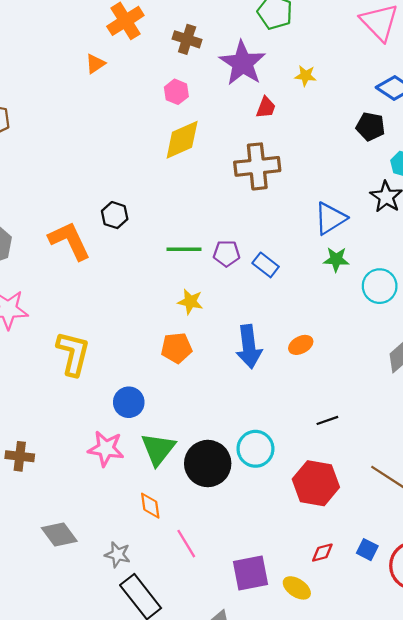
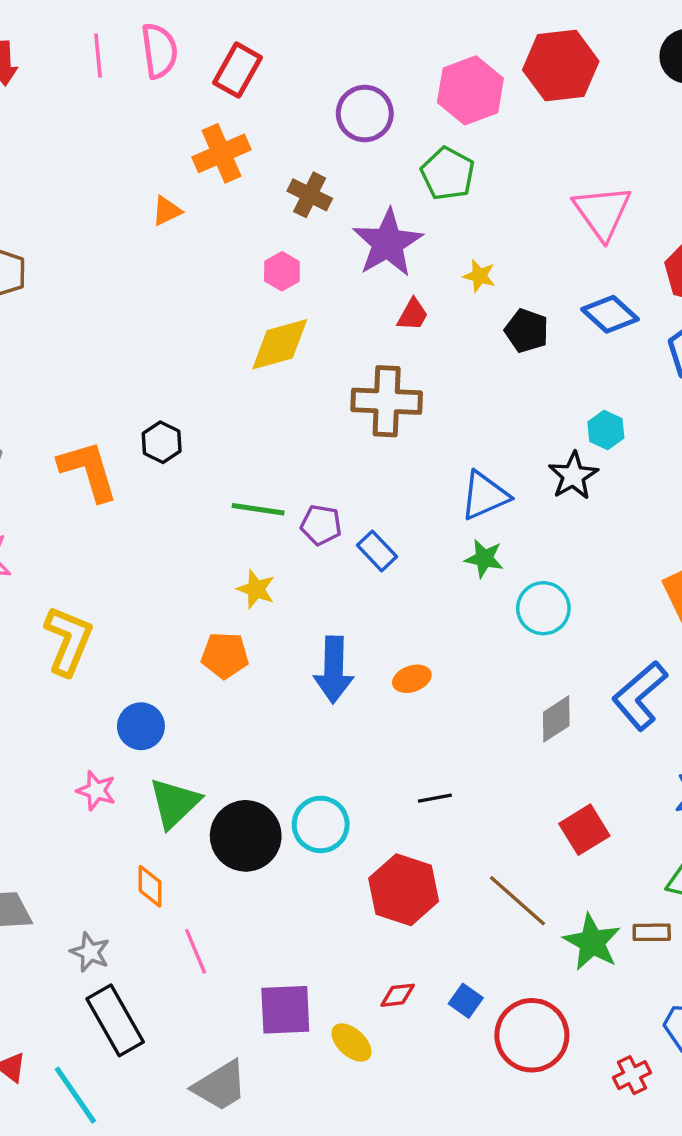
black pentagon: (370, 127) -> (527, 331), moved
pink star: (106, 449) -> (96, 791), size x0.7

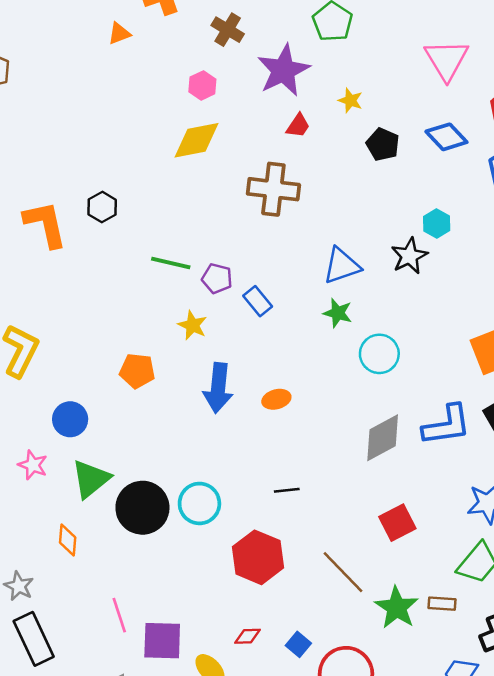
yellow star: (256, 589) -> (193, 325), moved
blue L-shape: (640, 696) -> (447, 425), turned -152
gray diamond: (556, 719) -> (383, 438), size x1.4
pink line: (196, 951) -> (119, 615), moved

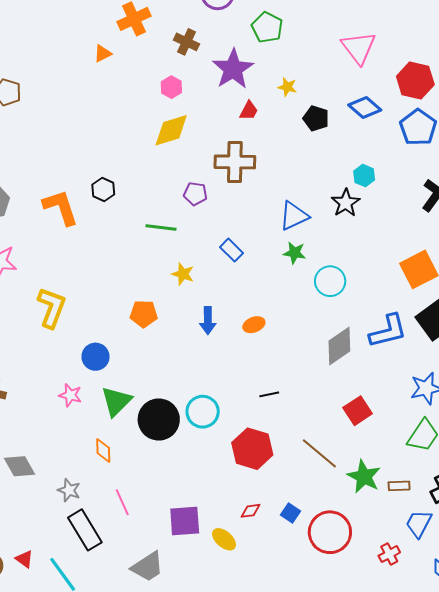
purple pentagon: (217, 278) -> (195, 194), moved
blue arrow: (218, 388) -> (208, 321), size x0.7
brown rectangle: (442, 604) -> (399, 486), moved
pink line: (119, 615) -> (122, 502), moved

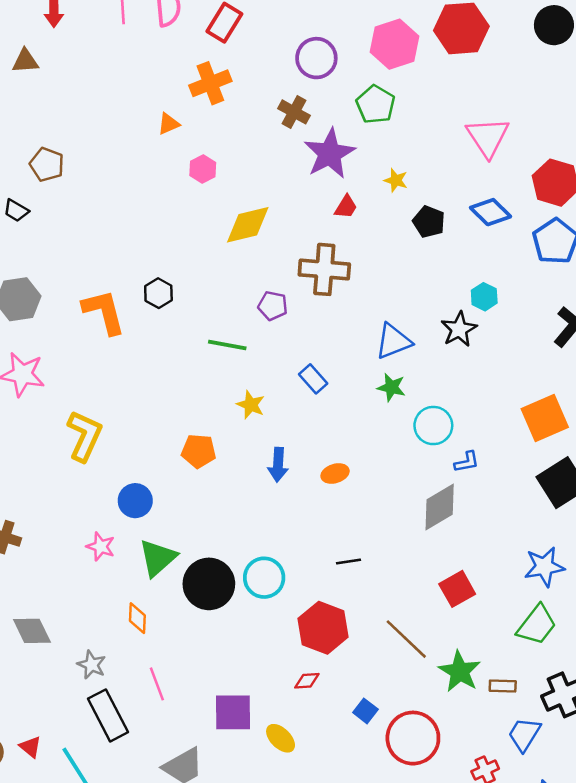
brown cross: (186, 42) -> (294, 112), moved
pink hexagon: (171, 87) -> (203, 169), moved
blue L-shape: (388, 331) -> (467, 462), moved, size x0.5
red diamond: (250, 511) -> (307, 681), moved

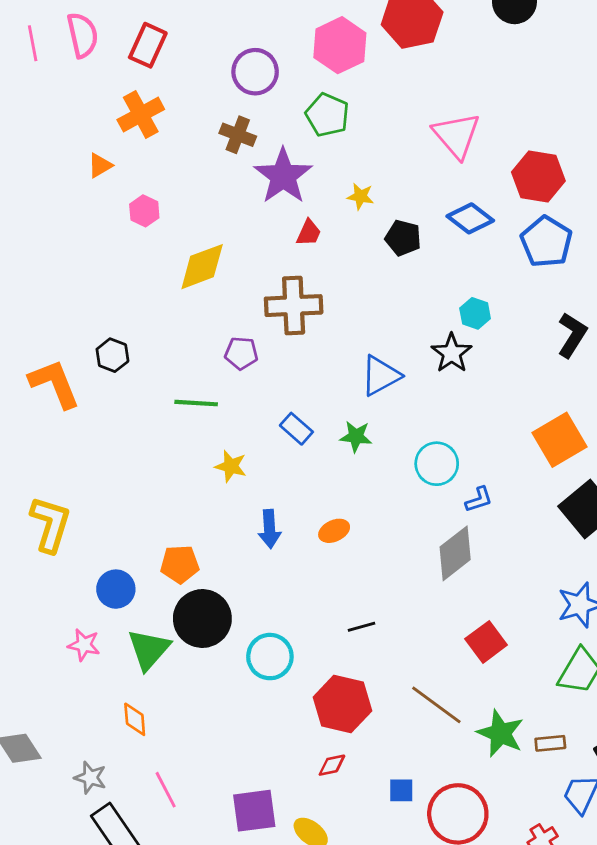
green star: (391, 387) -> (356, 436), moved
orange pentagon: (199, 451) -> (180, 564), moved
black circle: (209, 584) -> (202, 619), moved
blue square: (365, 711) -> (401, 790), turned -30

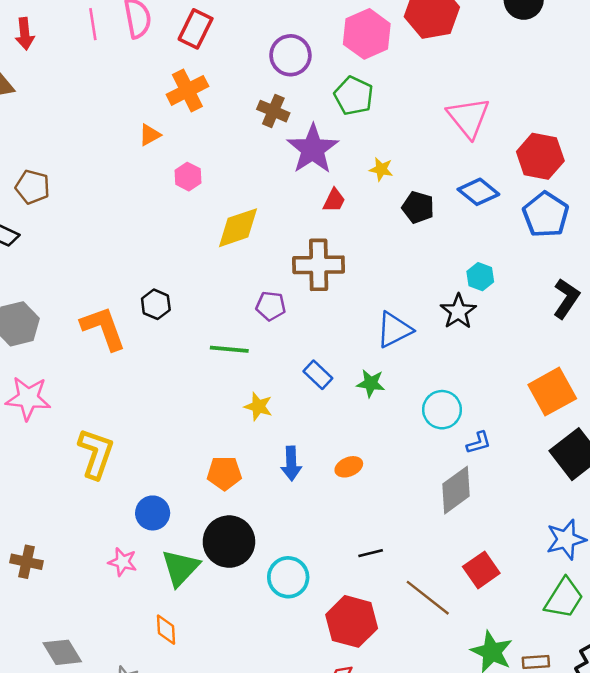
orange pentagon: (180, 564) -> (224, 473), moved
brown line: (436, 705) -> (428, 598), moved

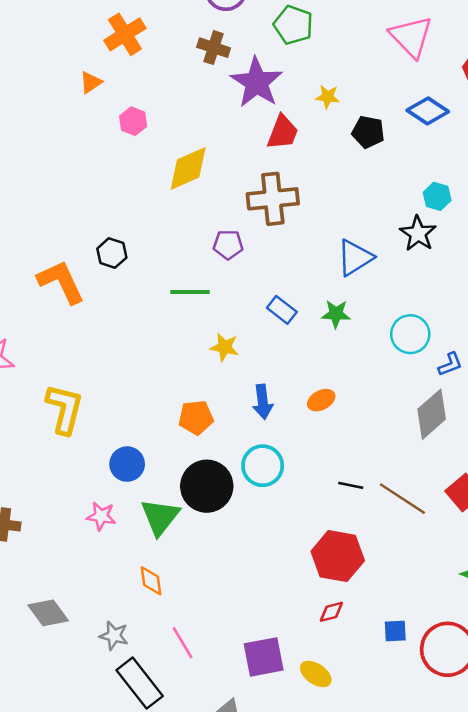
red trapezoid: (334, 200) -> (283, 132), size x1.4
black line: (371, 553) -> (351, 485), turned 30
cyan circle: (288, 577) -> (263, 466), moved
brown line: (428, 598) -> (402, 499), moved

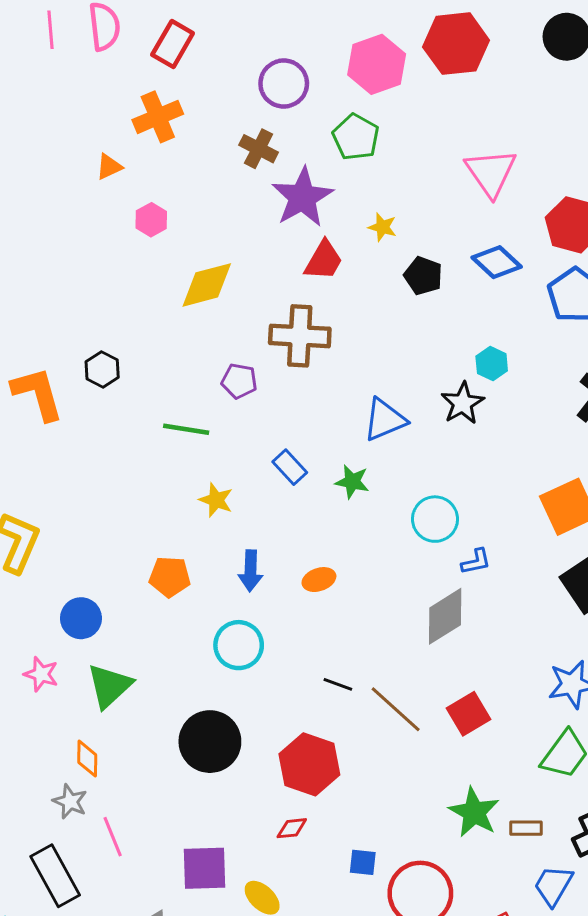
black circle: (207, 486) -> (210, 742), moved
gray star: (114, 636) -> (70, 802), moved

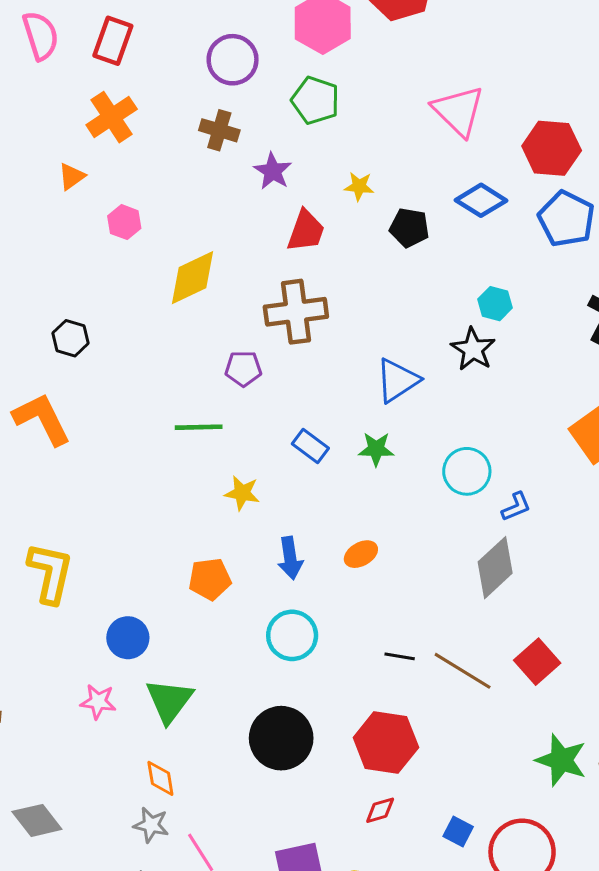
purple star: (302, 197) -> (273, 171), size x0.6
black hexagon: (102, 369) -> (70, 338), moved
blue square: (363, 862) -> (458, 832), turned 32

